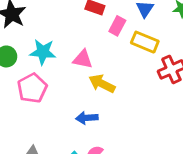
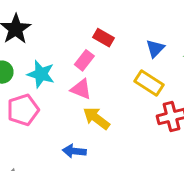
pink rectangle: (117, 26) -> (84, 60), moved

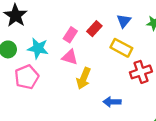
red rectangle: (103, 38) -> (94, 29), moved, turned -72
yellow arrow: (96, 118) -> (84, 78), turned -100
blue arrow: (74, 151) -> (112, 102), moved

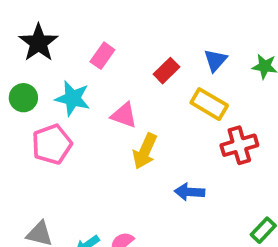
pink rectangle: (70, 35) -> (102, 56), moved

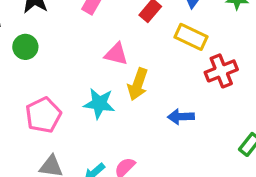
cyan star: (73, 98) -> (99, 103), moved
pink pentagon: (52, 144) -> (43, 115), moved

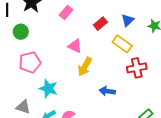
cyan star: (99, 103) -> (48, 88), moved
pink pentagon: (43, 115) -> (30, 62), moved

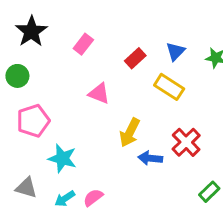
yellow arrow: (85, 67) -> (130, 133), moved
red cross: (137, 68) -> (186, 142), moved, turned -30

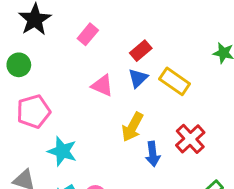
blue triangle: (176, 51) -> (138, 78), moved
blue arrow: (150, 158) -> (153, 154), turned -105

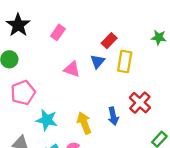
red rectangle: (141, 51) -> (109, 41), moved
yellow rectangle: (175, 81) -> (125, 61), turned 70
yellow arrow: (133, 127) -> (84, 123), moved, turned 135

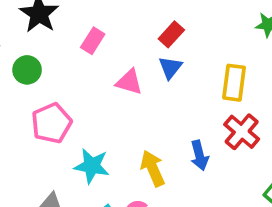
pink rectangle: (58, 32) -> (93, 41), moved
red rectangle: (109, 41) -> (171, 34), moved
yellow rectangle: (125, 61) -> (234, 83), moved

